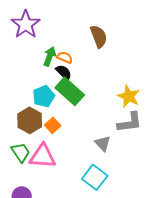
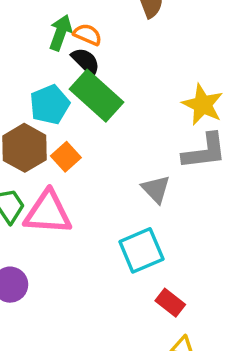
cyan square: (95, 177) -> (141, 250), turned 30

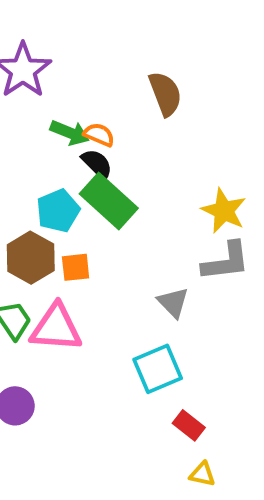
green arrow: (60, 33) -> (70, 133), turned 92
orange square: (66, 157) -> (76, 267), turned 36

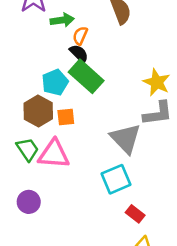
green arrow: (70, 133) -> (62, 20), moved, turned -30
orange semicircle: (99, 135) -> (80, 36), turned -90
gray triangle: (173, 302) -> (126, 139), size x1.6

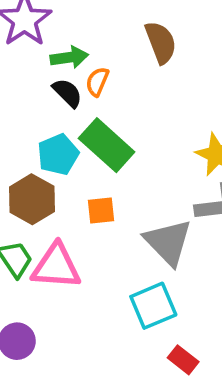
black semicircle: (79, 54) -> (67, 93), moved
orange square: (66, 117) -> (101, 210), moved

